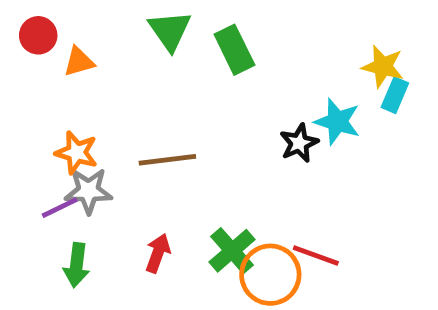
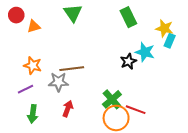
green rectangle: (234, 50) -> (128, 17), moved
gray star: (88, 191) -> (58, 82), moved
green cross: (232, 251) -> (112, 99), moved

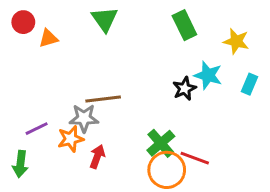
cyan rectangle: (170, 41) -> (249, 84), moved
orange star: (33, 65) -> (71, 139), moved, turned -30
green arrow: (33, 114) -> (20, 164), moved

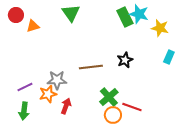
cyan star: (208, 75) -> (139, 14), moved
brown line: (103, 99) -> (91, 67), moved
green arrow: (20, 164) -> (24, 111), moved
orange circle: (167, 170) -> (113, 115), size x0.7

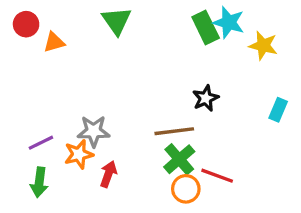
cyan rectangle: (169, 57) -> (278, 110), moved
brown line: (91, 67) -> (174, 131), moved

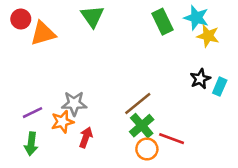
cyan star: (229, 22) -> (196, 18), moved
orange triangle: (54, 42) -> (43, 33), size x1.5
black star: (206, 98) -> (200, 79), moved
brown line: (174, 131) -> (138, 103), turned -32

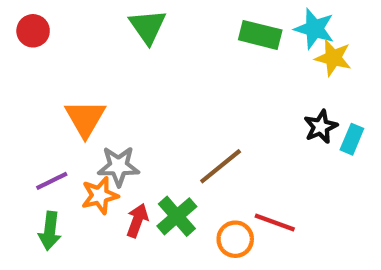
green rectangle: (162, 22) -> (260, 35), turned -50
orange triangle: (43, 33) -> (85, 118), moved, turned -44
green cross: (142, 126) -> (177, 216), moved

